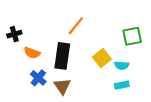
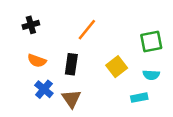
black cross: (14, 34) -> (31, 25), moved
black rectangle: (62, 56) -> (71, 64), size x0.7
cyan semicircle: (122, 65) -> (151, 75), moved

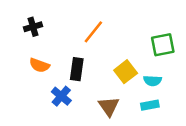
cyan semicircle: (151, 75) -> (153, 81), moved
blue cross: (44, 89) -> (61, 96), moved
brown triangle: (71, 99) -> (109, 106), moved

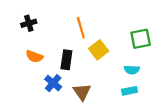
orange line: (93, 32) -> (81, 28), turned -55
yellow square: (126, 72) -> (99, 50), moved
brown triangle: (109, 106) -> (82, 92), moved

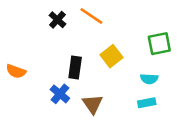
black cross: (29, 23) -> (57, 20), moved, turned -32
orange line: (81, 28) -> (91, 16), moved, turned -40
orange semicircle: (34, 56) -> (16, 71), moved

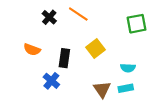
green square: (159, 44) -> (136, 24), moved
orange semicircle: (16, 71) -> (32, 50), moved
brown triangle: (93, 104) -> (102, 89), moved

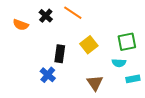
green square: (136, 24) -> (127, 42), moved
orange semicircle: (32, 50) -> (21, 25), moved
cyan rectangle: (126, 88) -> (133, 79), moved

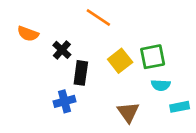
black cross: (46, 16) -> (62, 50), moved
green square: (127, 42) -> (153, 57), moved
blue cross: (48, 75) -> (65, 101), turned 35

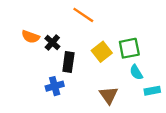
orange semicircle: (28, 34) -> (31, 37), moved
cyan semicircle: (161, 85) -> (136, 72), turned 56

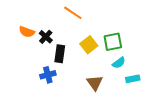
cyan semicircle: (136, 72) -> (119, 63), turned -96

